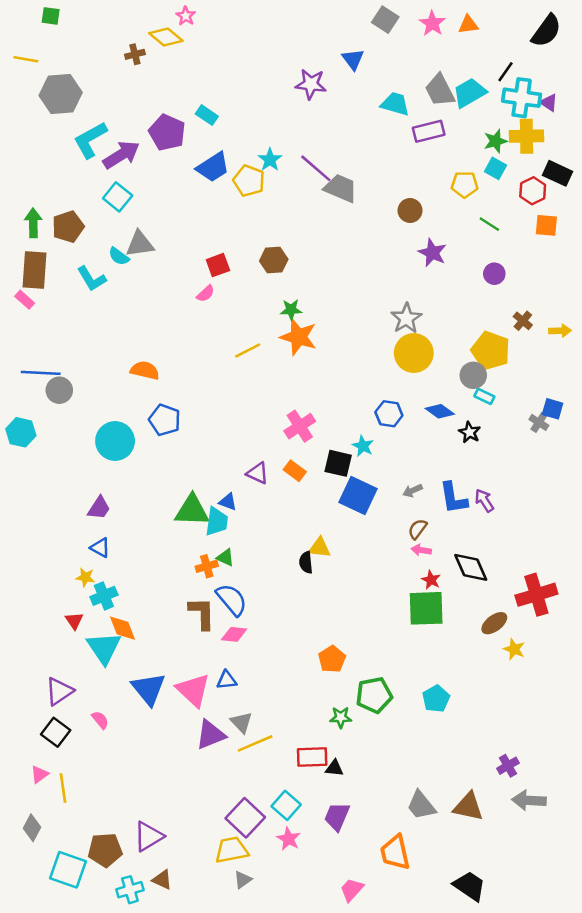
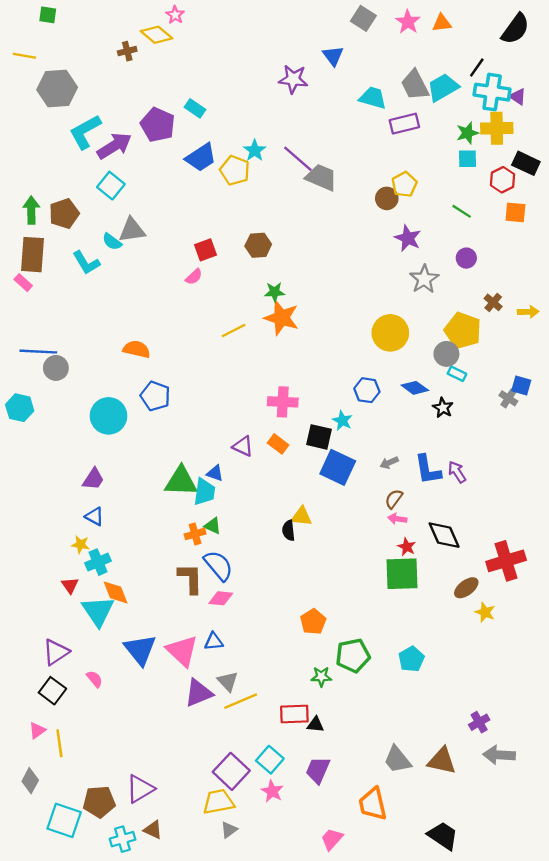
cyan square: (496, 168) -> (467, 159), turned -30
yellow pentagon: (465, 184) -> (404, 184), moved, turned -30
gray star: (406, 318) -> (424, 279), moved
pink cross: (300, 426) -> (283, 402), turned 36

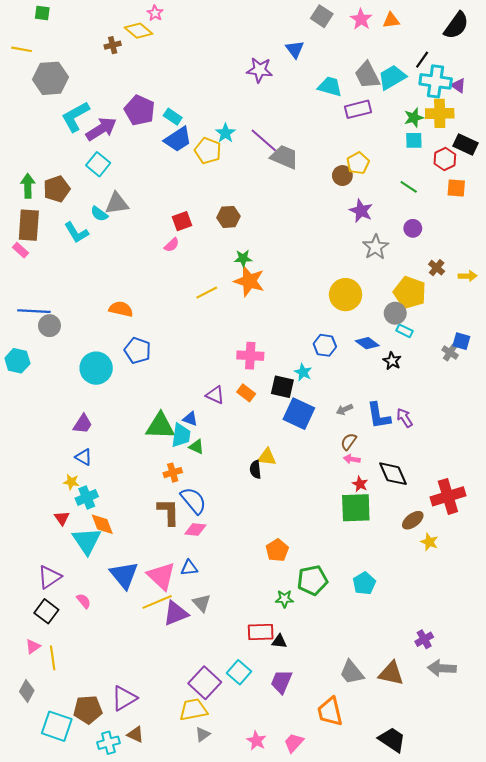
cyan rectangle: (195, 108) -> (173, 117), moved
green triangle: (213, 526) -> (196, 447), moved
yellow line: (241, 701) -> (157, 602), moved
pink star: (272, 791) -> (256, 741), moved

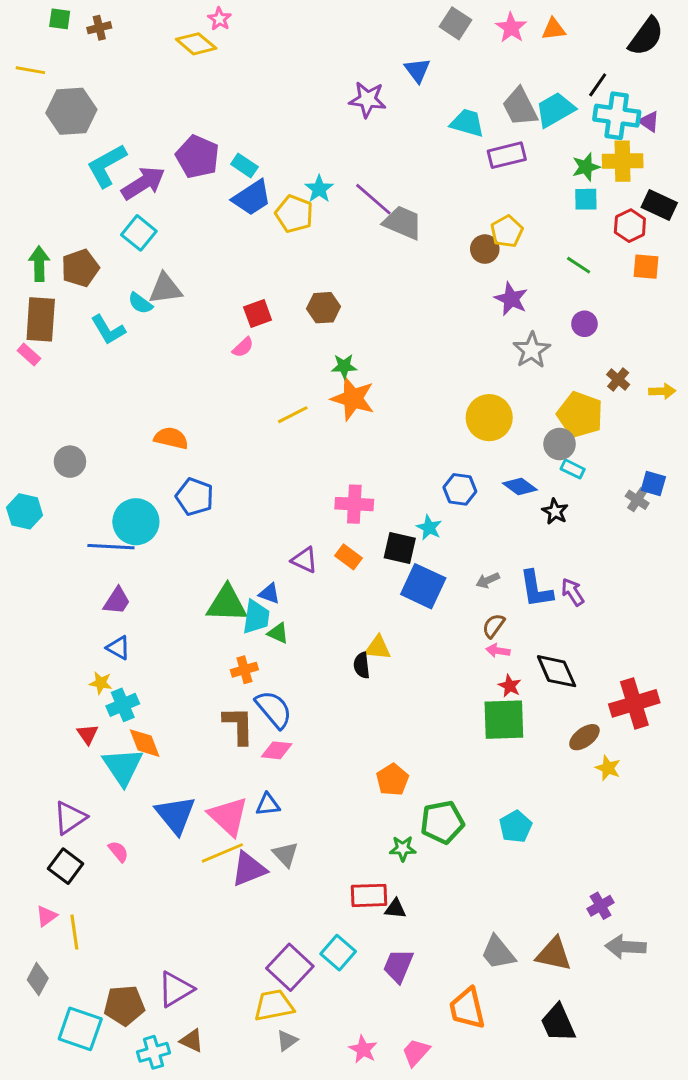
brown cross: (113, 45) -> (99, 28), moved
blue line: (34, 311) -> (111, 547), moved
black trapezoid: (392, 740) -> (558, 1023), moved, turned -148

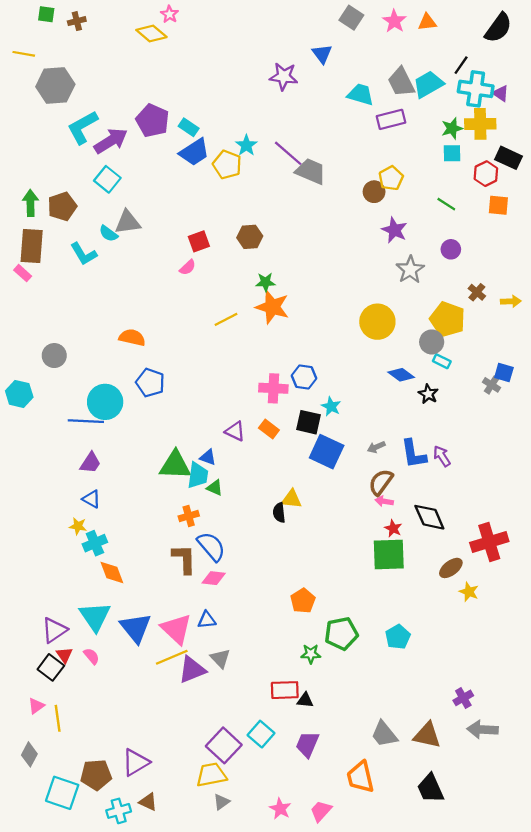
blue hexagon: (460, 489) -> (304, 377), moved
brown semicircle: (494, 626) -> (381, 482), size x1.4
red triangle: (88, 734) -> (64, 655), moved
cyan triangle: (123, 766) -> (95, 617), moved

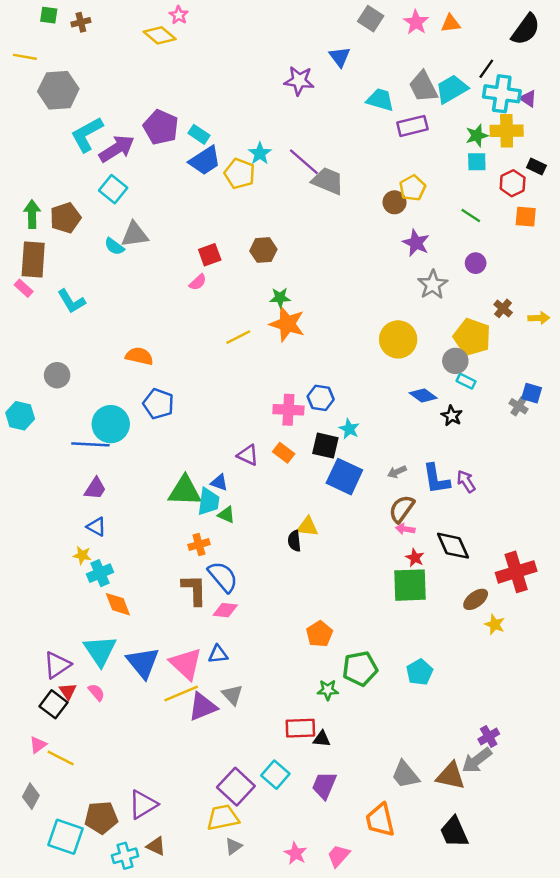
black rectangle: (508, 158) -> (536, 167), size x0.7
cyan L-shape: (84, 254) -> (71, 301), moved
yellow line: (58, 718) -> (61, 758), turned -55
gray arrow: (483, 730) -> (477, 760), moved, turned -40

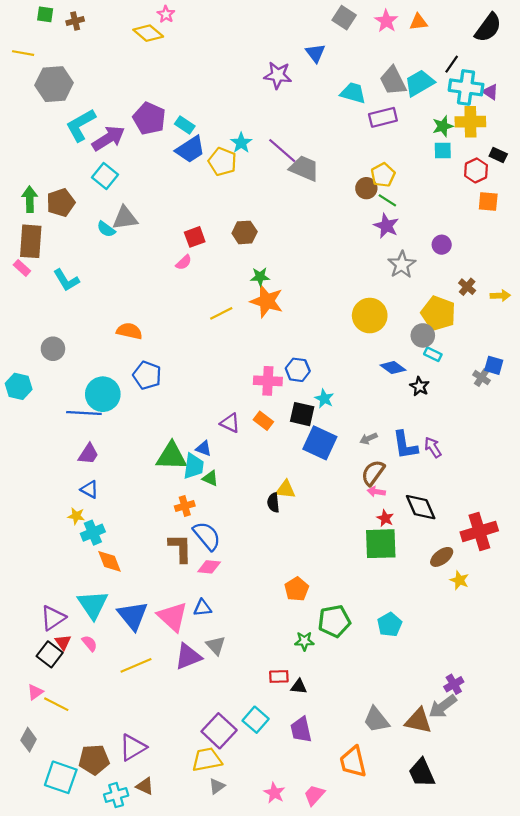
green line: (471, 215) -> (387, 200), moved
yellow line: (181, 694) -> (136, 665), moved
red rectangle: (300, 728) -> (279, 677), size x0.7
purple trapezoid: (324, 785) -> (301, 730), turned -36

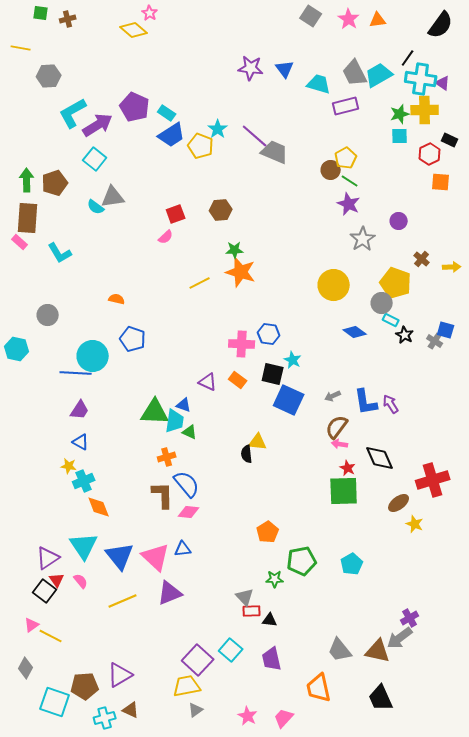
blue triangle: (315, 53) -> (285, 69), moved
gray hexagon: (54, 84) -> (49, 76), size x0.7
orange semicircle: (129, 331) -> (117, 299), size x0.7
black star: (420, 386) -> (405, 335), moved
gray triangle: (216, 646) -> (245, 597), moved

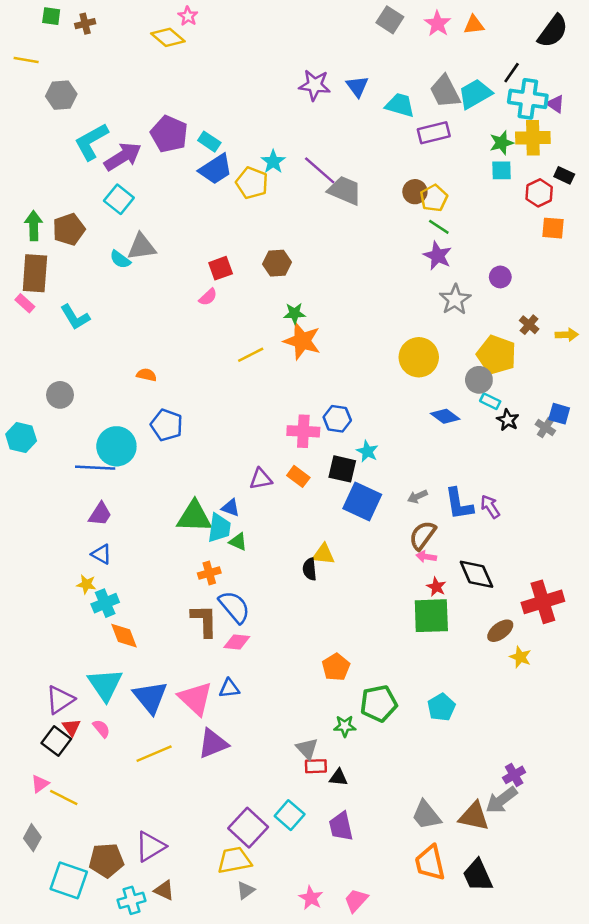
brown circle: (331, 170) -> (415, 192), moved
purple triangle: (208, 382) -> (261, 479), turned -36
orange trapezoid: (319, 688) -> (430, 863), moved

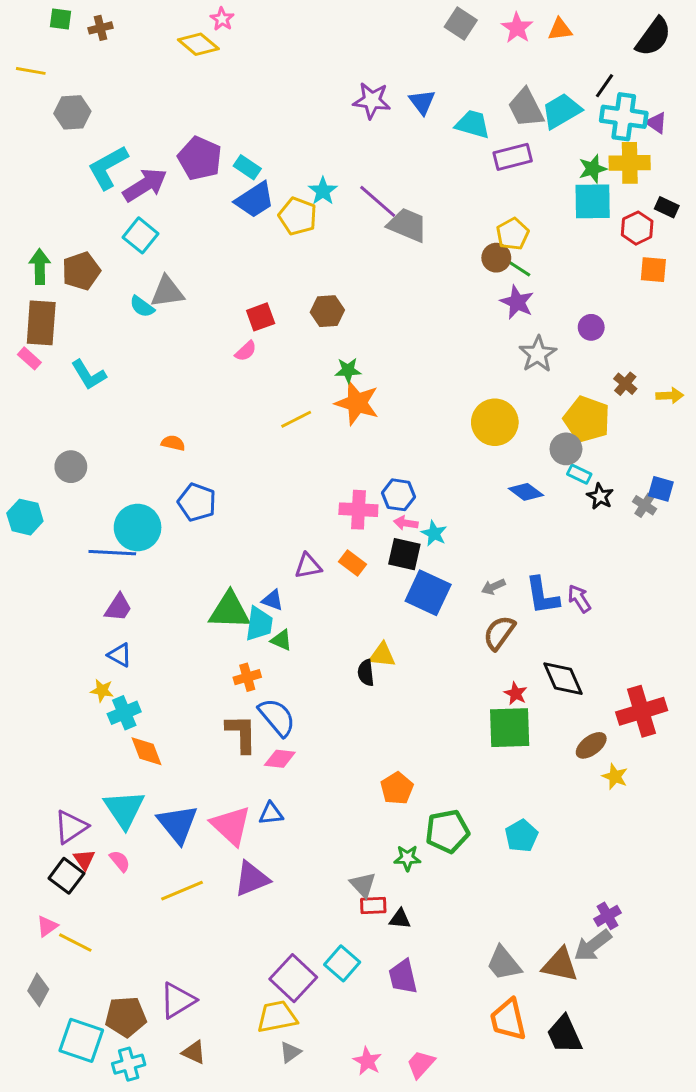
cyan square: (502, 170) -> (593, 201), size x1.6
brown circle: (415, 192) -> (496, 258), moved
pink arrow: (426, 557) -> (406, 523), moved
cyan cross: (131, 900) -> (129, 1064), moved

